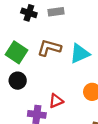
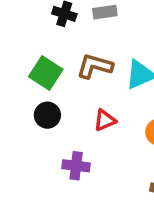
red triangle: (56, 101) -> (105, 120), moved

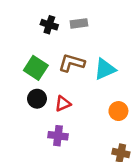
red triangle: (105, 120) -> (63, 104), moved

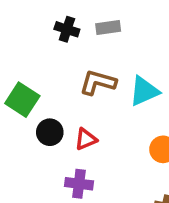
green square: (36, 68) -> (22, 100), moved

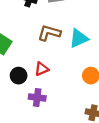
black circle: (50, 132) -> (19, 76), moved

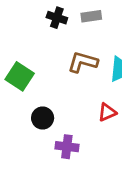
red triangle: (42, 69) -> (107, 112), moved

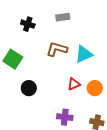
black cross: (57, 18) -> (28, 24), moved
purple cross: (67, 147) -> (65, 117), moved

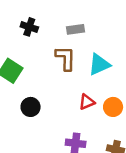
gray rectangle: (63, 17) -> (76, 29), moved
brown L-shape: (57, 49) -> (66, 58), turned 75

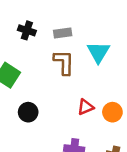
gray rectangle: (76, 29) -> (63, 33), moved
cyan triangle: (99, 64) -> (98, 52), moved, turned -35

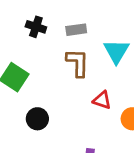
red triangle: (86, 107) -> (102, 100), moved, turned 42

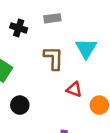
gray rectangle: (76, 30) -> (52, 18), moved

